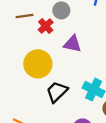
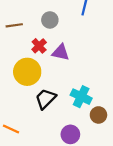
red cross: (46, 26) -> (39, 46), moved

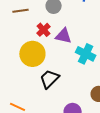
cyan cross: (81, 97) -> (86, 54), moved

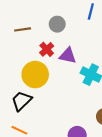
black trapezoid: (49, 79) -> (22, 101), moved

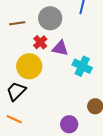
gray circle: (57, 24) -> (50, 18), size x1.5

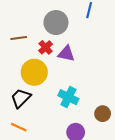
brown line: (17, 23) -> (19, 38), moved
cyan cross: (82, 66) -> (68, 97), moved

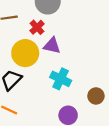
purple triangle: (66, 54) -> (52, 46), moved

